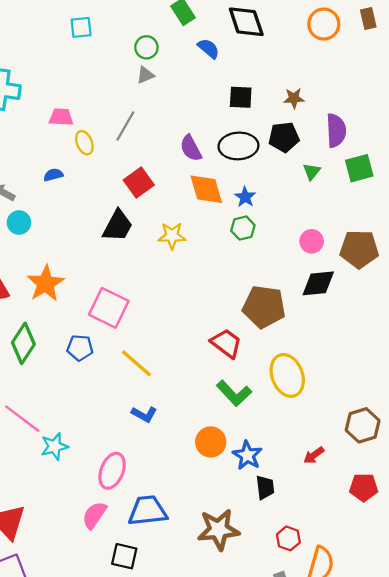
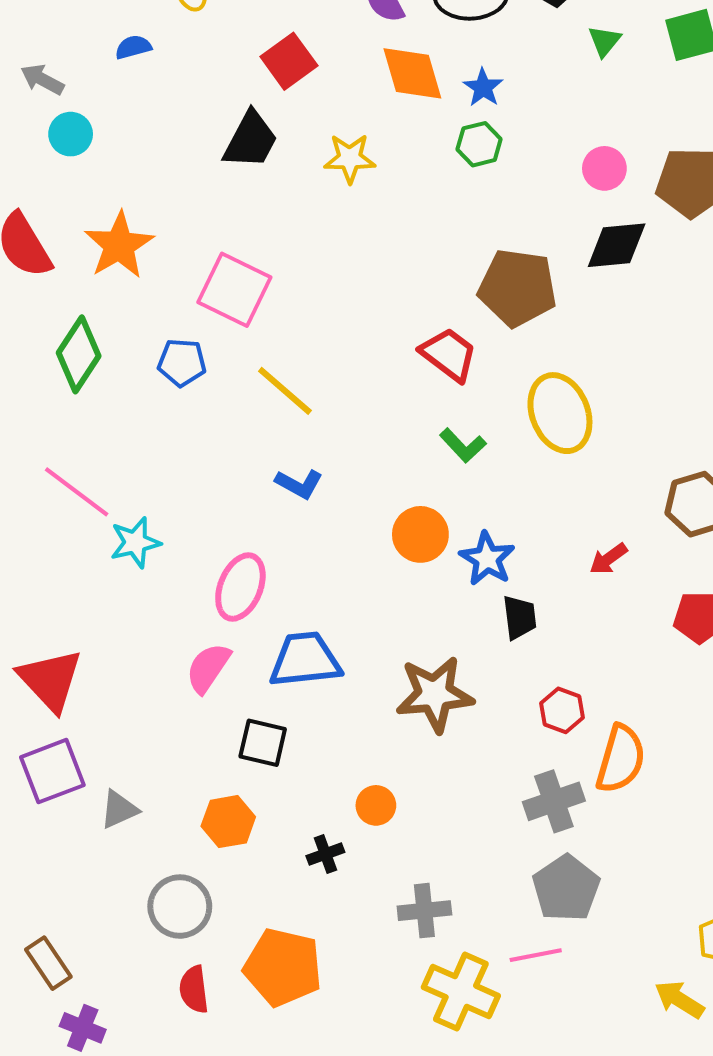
green L-shape: (234, 393) -> (463, 445), size x0.7

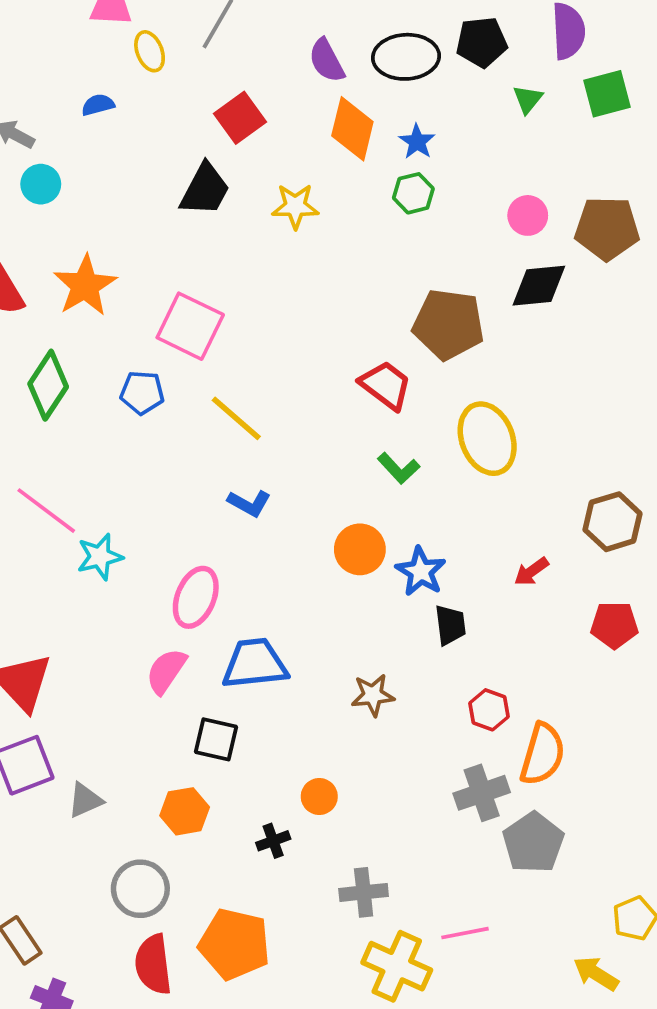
orange diamond: (412, 73) -> (352, 129), turned 30
brown star: (435, 694) -> (373, 695), size x0.6
gray pentagon: (566, 888) -> (533, 843), moved
red semicircle: (194, 989) -> (153, 964), size x1.4

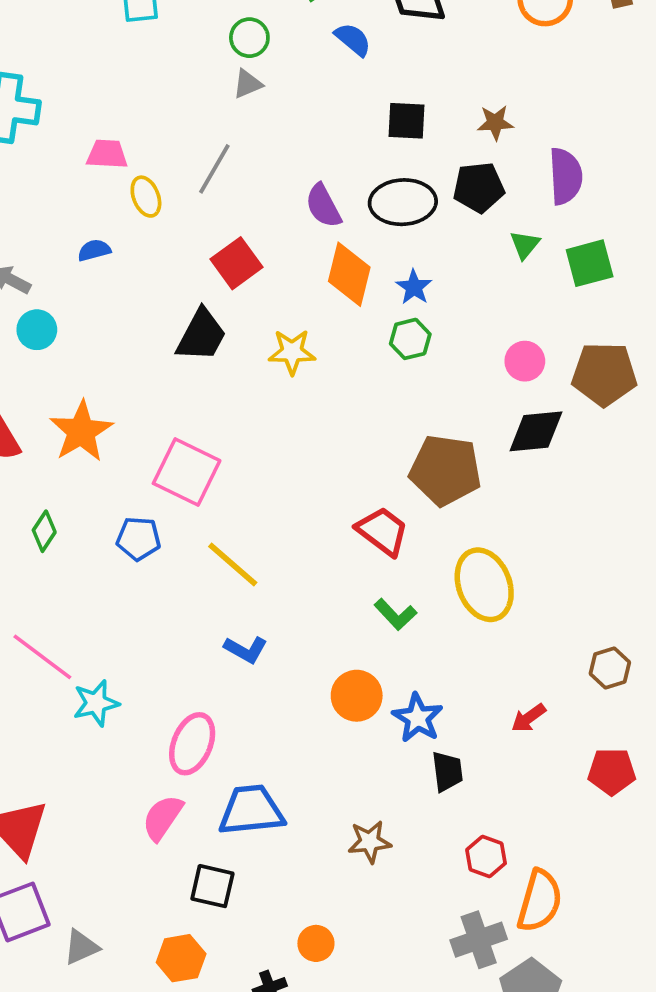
green square: (607, 94) -> (590, 263), moved
green diamond: (48, 385) -> (44, 531), size x0.6
brown hexagon: (613, 522) -> (610, 668), size x0.7

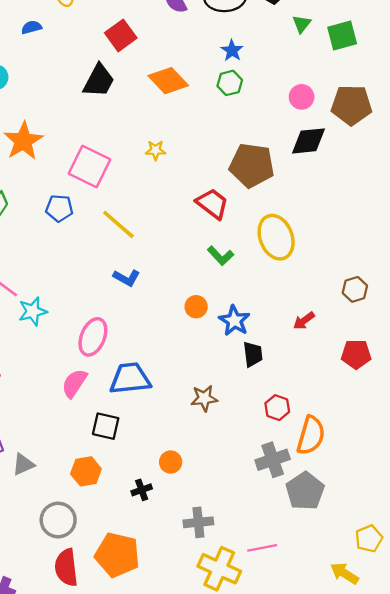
orange diamond: (349, 274) -> (168, 81), moved, turned -57
yellow star: (292, 352) -> (156, 150), moved, size x0.7
orange circle: (357, 696) -> (196, 307), size x0.7

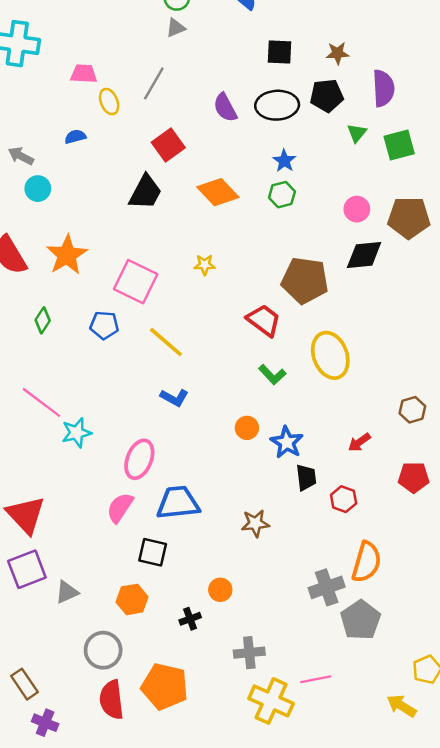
red hexagon: (277, 408) -> (344, 499), moved

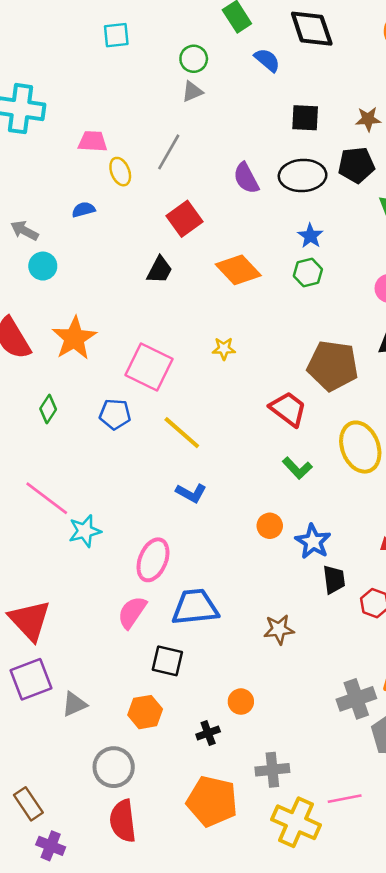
black trapezoid: (145, 192) -> (160, 270), size x0.7
orange pentagon: (165, 686) -> (212, 801), moved

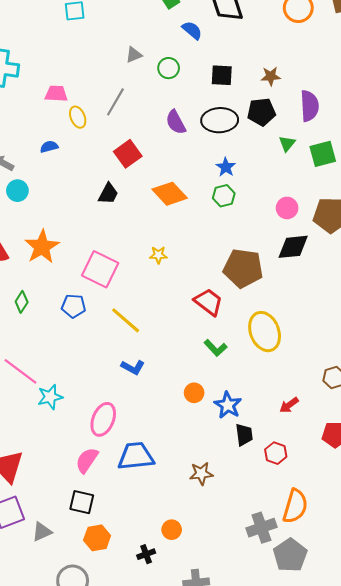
green circle: (194, 59) -> (169, 68), moved
black square: (167, 661) -> (82, 502), moved

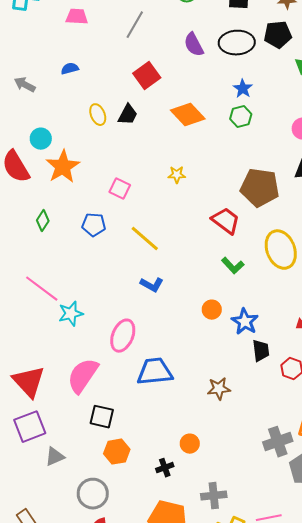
yellow ellipse: (78, 117) -> (98, 115), moved
cyan circle: (17, 191) -> (41, 139), moved
pink square: (100, 269) -> (120, 189), size x0.6
pink semicircle: (87, 460) -> (83, 376), moved, size x1.4
gray triangle: (42, 532) -> (55, 457), moved

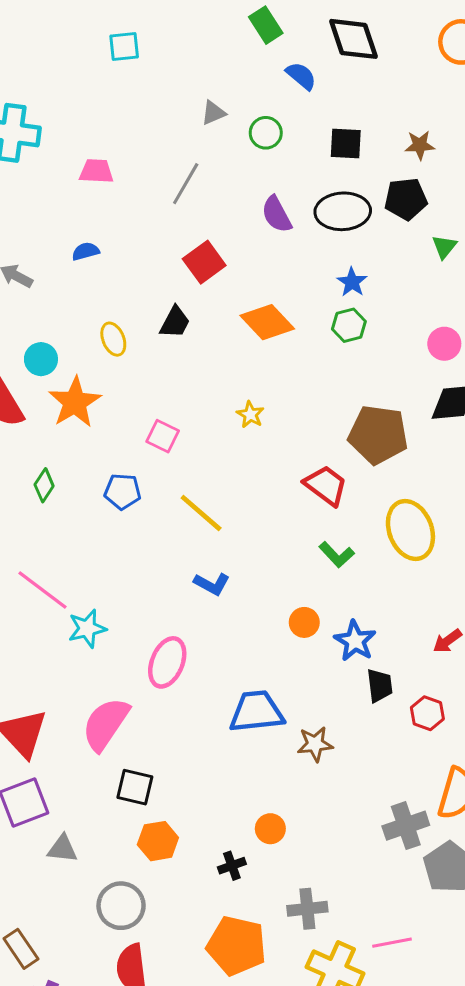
yellow ellipse: (98, 115) -> (113, 339), moved
yellow star: (177, 175) -> (250, 415), turned 30
blue trapezoid: (155, 372) -> (257, 712), moved
gray triangle: (55, 457) -> (63, 849), turned 30

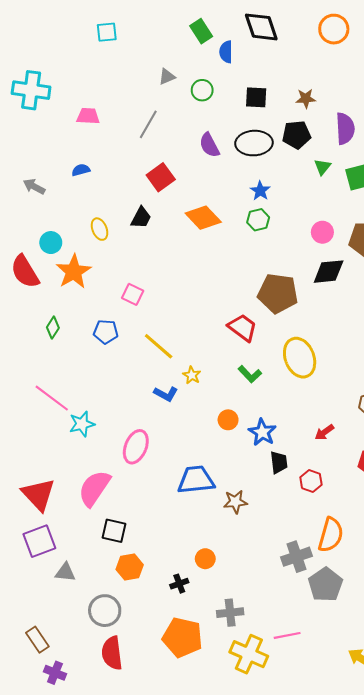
green rectangle: (266, 25) -> (201, 31), moved
blue semicircle: (301, 76) -> (226, 52), turned -130
yellow star: (250, 415) -> (192, 375), moved

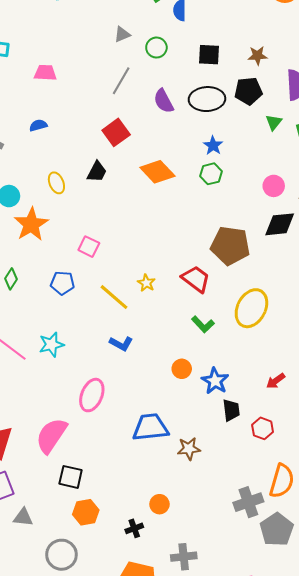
gray line: (148, 124) -> (121, 81), moved
yellow ellipse: (300, 358) -> (251, 308), turned 48
yellow star: (192, 375) -> (146, 283), moved
cyan star: (82, 424) -> (51, 345), moved

